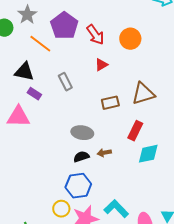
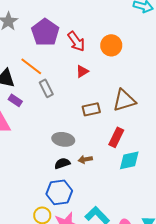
orange line: (40, 44) -> (31, 66), moved

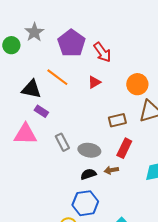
orange circle: (111, 45) -> (137, 84), moved
red triangle: (82, 71) -> (94, 82), moved
gray rectangle: (46, 88) -> (62, 142), moved
red rectangle: (116, 137) -> (124, 148), moved

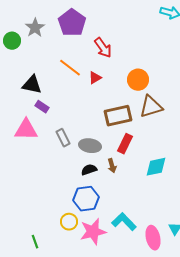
purple pentagon: (71, 43) -> (72, 23), moved
orange line: (57, 77) -> (70, 68), moved
brown rectangle: (117, 120) -> (118, 116), size x1.5
brown arrow: (111, 170) -> (112, 166), turned -96

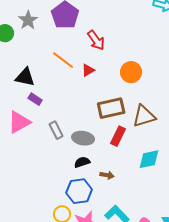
brown triangle: (151, 107) -> (144, 116), moved
pink triangle: (26, 130) -> (19, 122), turned -30
brown arrow: (112, 166) -> (107, 175), moved, turned -64

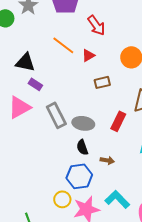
brown rectangle: (111, 108) -> (102, 82), moved, size x0.6
gray rectangle: (56, 130) -> (56, 115), size x1.4
black semicircle: (82, 162) -> (82, 147), turned -91

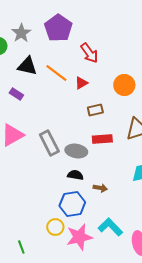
black triangle: (25, 62) -> (27, 66), moved
purple rectangle: (35, 84) -> (16, 94), moved
red rectangle: (118, 121) -> (102, 139), moved, turned 60
black semicircle: (82, 147) -> (75, 175), turned 119

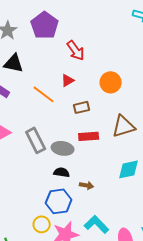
orange line: (56, 73) -> (44, 94), moved

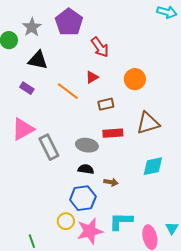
gray rectangle: (36, 140) -> (49, 147), moved
cyan L-shape: (97, 224) -> (121, 221), turned -45

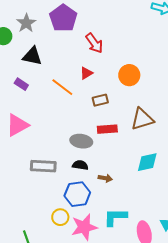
gray rectangle: (49, 147) -> (43, 166), moved, turned -60

